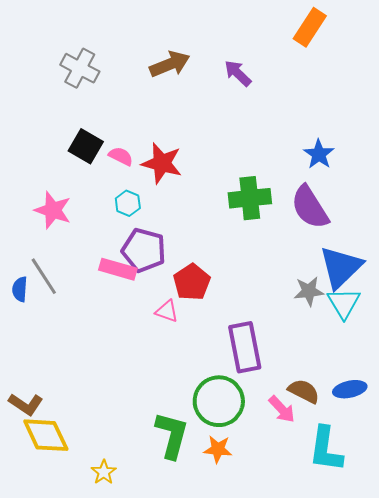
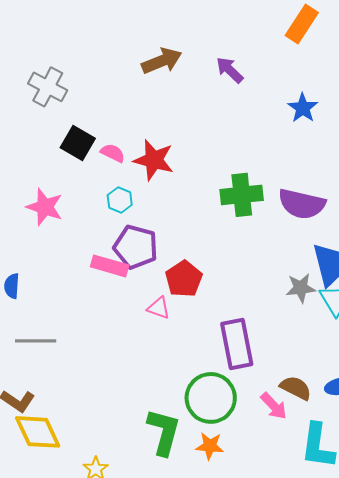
gray cross: (80, 68) -> (48, 87), moved
blue star: (319, 154) -> (303, 108), moved
purple semicircle: (310, 207) -> (302, 204), turned -45
gray line: (44, 276) -> (36, 341), moved, turned -57

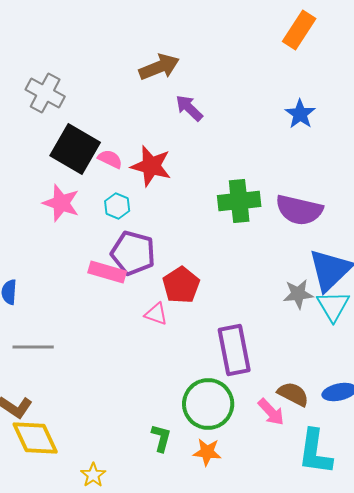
purple arrow: (230, 70) -> (189, 108), moved
black square: (78, 143) -> (75, 149), size x1.4
pink star: (45, 207) -> (61, 203), moved
green L-shape: (164, 432) -> (161, 438), size x0.6

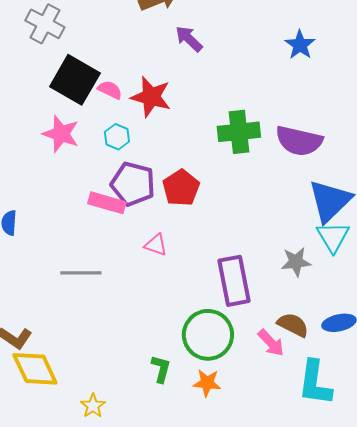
red pentagon: (181, 285) -> (181, 188), moved
gray star: (298, 294) -> (296, 262), moved
gray line: (33, 347) -> (81, 273), moved

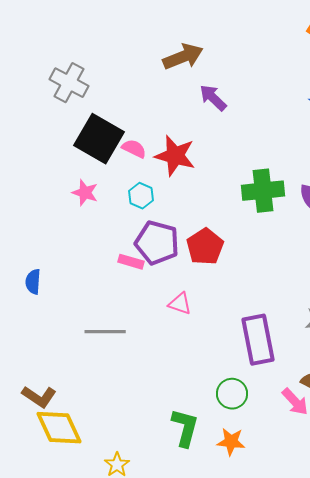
pink star: (61, 134) -> (85, 193), size x0.7
pink rectangle: (107, 203) -> (131, 262), size x0.7
green circle: (208, 335) -> (232, 394), size x0.6
green L-shape: (161, 369) -> (185, 428), size x1.4

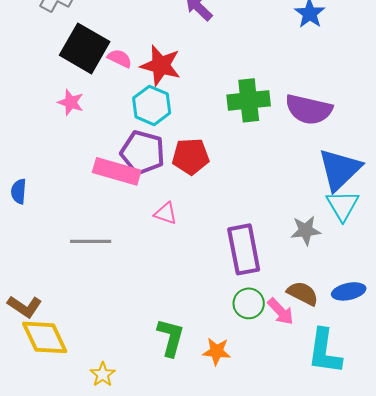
cyan hexagon: (141, 196) -> (152, 105), moved, size x1.5
red pentagon: (205, 247) -> (191, 156), turned 30
pink rectangle: (131, 262) -> (117, 171), size x1.8
green circle: (232, 394) -> (249, 303), moved

